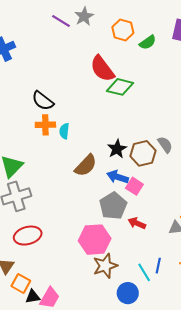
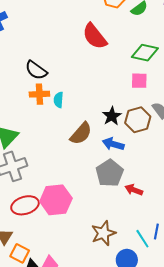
green diamond: (120, 87) -> (145, 53), moved
pink square: (134, 186) -> (139, 81), moved, turned -30
pink hexagon: (95, 240) -> (56, 200), moved

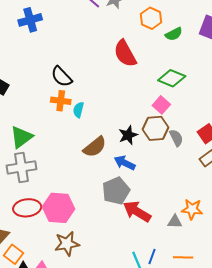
pink square: (139, 81) -> (161, 105), turned 30
brown hexagon: (138, 120) -> (155, 128), moved
red arrow: (134, 190) -> (137, 211), size x1.6
brown star: (103, 233) -> (67, 244), moved

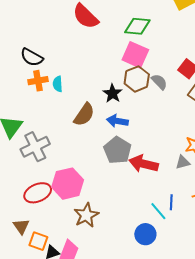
pink square: (161, 105) -> (135, 55), size x1.5
gray cross: (22, 167) -> (35, 147), moved

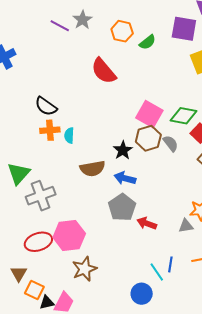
green diamond: (137, 26) -> (183, 116), moved
brown semicircle: (84, 115) -> (93, 169), turned 40
red arrow: (144, 164) -> (147, 223), size x0.7

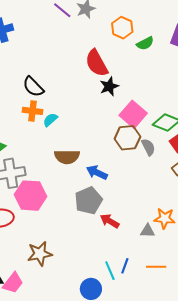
cyan semicircle: (69, 135) -> (50, 120), turned 35
black star: (123, 150) -> (109, 86), moved
pink hexagon: (69, 236) -> (31, 196), moved

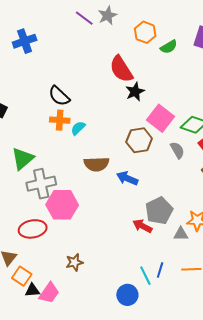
brown hexagon: (127, 138) -> (139, 140), moved
gray pentagon: (88, 201) -> (159, 211), moved
brown star: (40, 254) -> (74, 262), size x0.7

